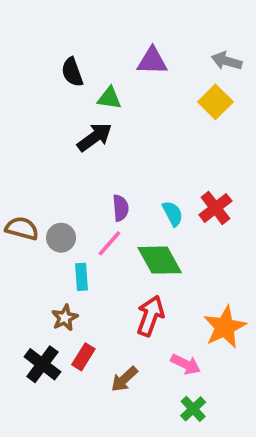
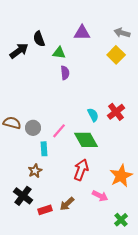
black arrow: (95, 137) -> (19, 51), moved
purple semicircle: (121, 208) -> (65, 73), moved
red rectangle: (83, 357) -> (45, 210), moved, turned 40
green cross: (193, 409) -> (121, 220), moved

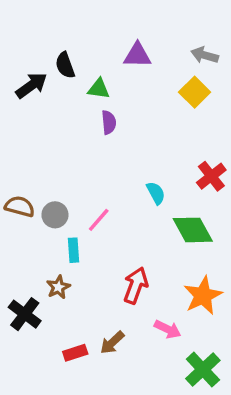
red cross: (116, 112) -> (211, 176), moved
green diamond: (86, 140) -> (193, 230), moved
black cross: (23, 196) -> (25, 314), moved
green cross: (121, 220) -> (203, 369), size x1.5

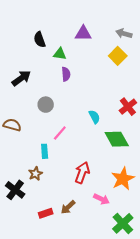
black arrow: (31, 85) -> (21, 78), moved
gray circle: (55, 215) -> (46, 105), moved

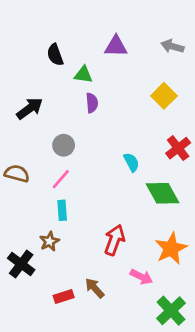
yellow square: (118, 56) -> (164, 96), moved
pink line: (60, 133) -> (61, 179), moved
brown arrow: (68, 207) -> (95, 288), turned 91

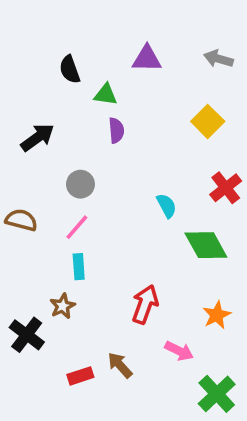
orange star: (171, 248) -> (217, 315), size x0.7

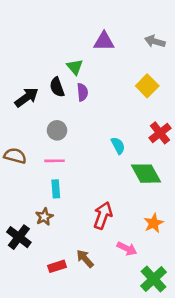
black semicircle: (70, 69) -> (57, 87), moved
green triangle: (106, 95) -> (75, 67), turned 42
pink line: (77, 227) -> (54, 161), turned 48

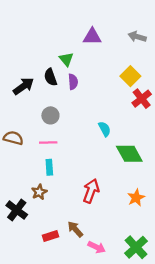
red cross: (160, 133) -> (142, 99), moved
pink arrow: (127, 249) -> (97, 247), moved

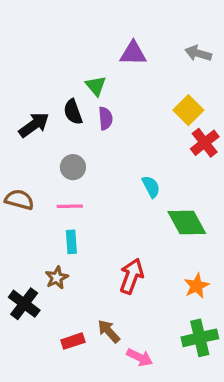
green cross: (136, 247) -> (200, 338), moved, turned 30

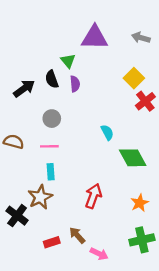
purple triangle: (133, 53) -> (95, 38), size x1.4
brown star: (57, 278) -> (40, 197), size x1.5

